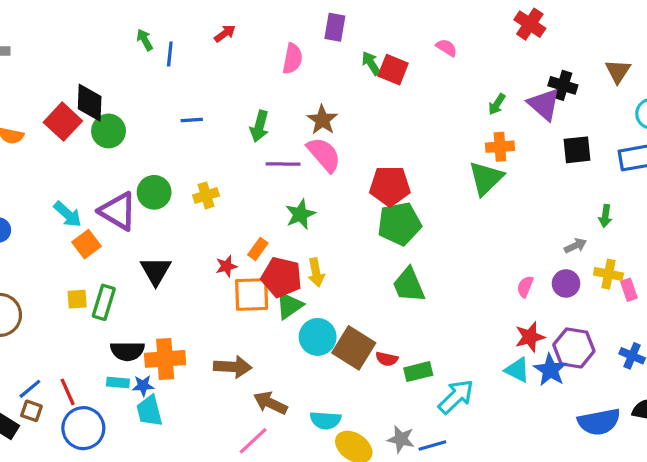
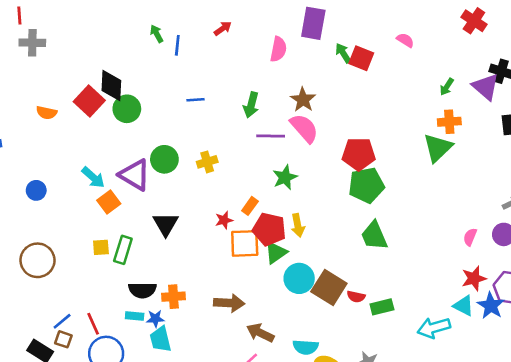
purple rectangle: (335, 27) -> (313, 23), size x1.4
orange cross: (165, 359) -> (173, 297), size x0.7
cyan arrow: (456, 397) -> (434, 328), moved, turned -152

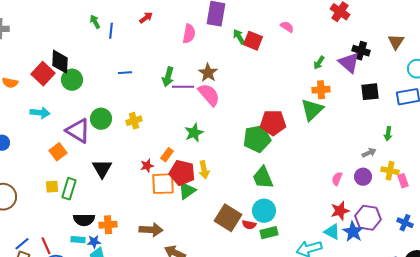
purple line: (271, 136) -> (183, 87), moved
red pentagon: (359, 154) -> (273, 123), moved
cyan arrow: (93, 177) -> (40, 113), moved, turned -36
cyan circle: (299, 278) -> (264, 211), moved

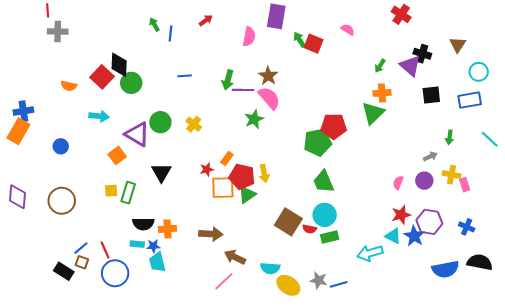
yellow cross: (134, 121) -> (194, 124), turned -35
green star: (194, 133) -> (254, 119), moved

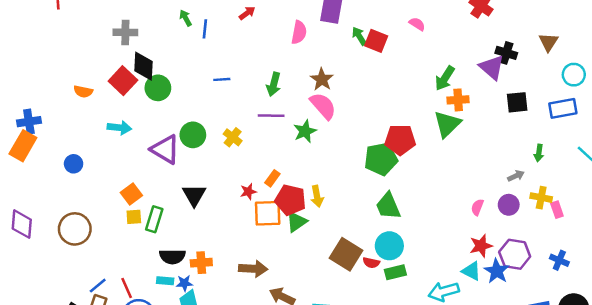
gray cross: (58, 32) -> (125, 32), moved
green arrow: (380, 66) -> (445, 78), moved, size x1.5
purple line: (243, 90) -> (271, 116), moved
orange square: (117, 155) -> (131, 194), moved

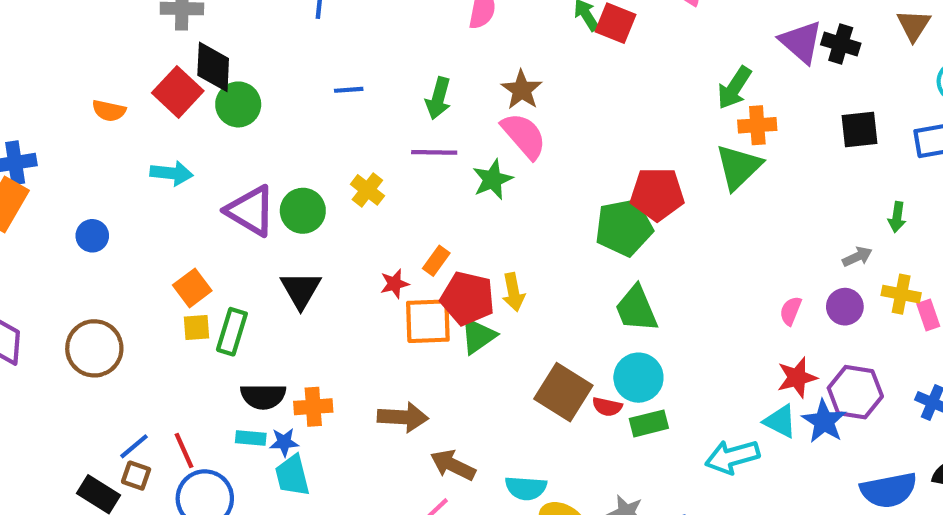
purple triangle: (492, 67) -> (801, 42), moved
green circle: (193, 135) -> (303, 211), moved

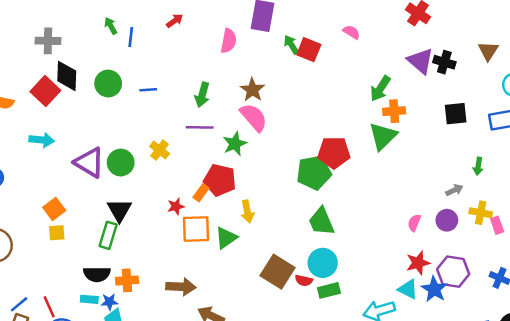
green circle: (238, 104) -> (108, 84), moved
red pentagon: (468, 298) -> (220, 180), moved
green rectangle: (232, 332) -> (108, 235), moved

